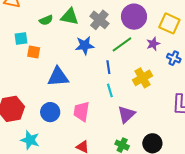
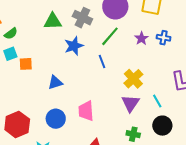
green semicircle: (46, 20) -> (11, 34), moved
purple star: (153, 44) -> (141, 38), moved
blue triangle: (58, 77) -> (55, 82), size x0.7
yellow cross: (142, 78) -> (133, 79), moved
cyan line: (110, 90) -> (157, 101), moved

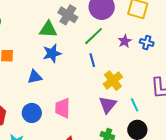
green triangle: (53, 21) -> (48, 29), moved
blue star: (74, 46) -> (52, 53), moved
blue line: (102, 61) -> (92, 60), moved

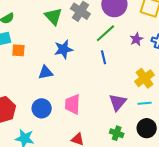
green triangle: (48, 29) -> (53, 16), moved, turned 42
yellow cross: (113, 81) -> (145, 78), moved
cyan line: (135, 105) -> (145, 103), turned -72

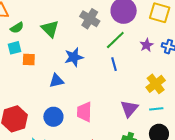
green triangle: (53, 16) -> (50, 29), moved

